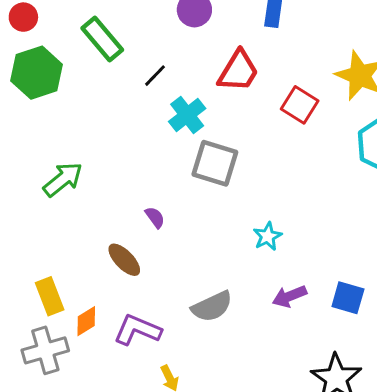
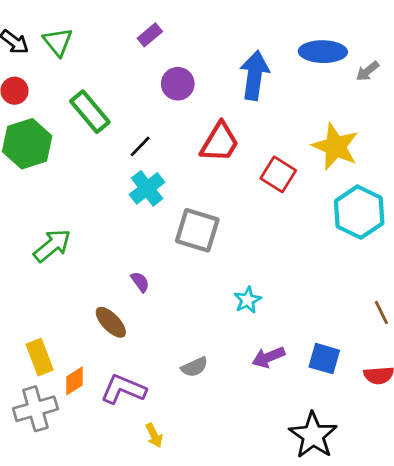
cyan cross: (187, 115) -> (147, 188), moved
gray semicircle: (212, 307) -> (195, 367), size x0.7

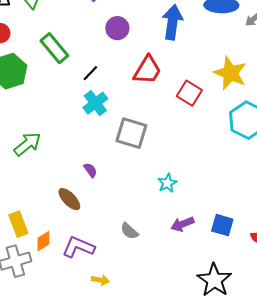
gray semicircle: (195, 367) -> (129, 231), turned 66
yellow arrow: (154, 435) -> (100, 280), turned -54

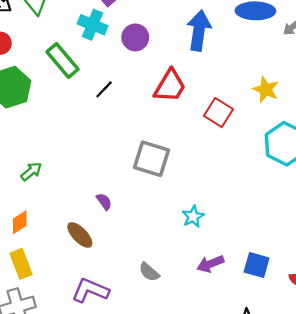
yellow star: (230, 73) -> (266, 89), size x0.7
cyan cross: (95, 103) -> (93, 25), moved, turned -30
green arrow: (27, 144) -> (31, 171), size x0.7
orange diamond: (43, 241) -> (20, 222), moved

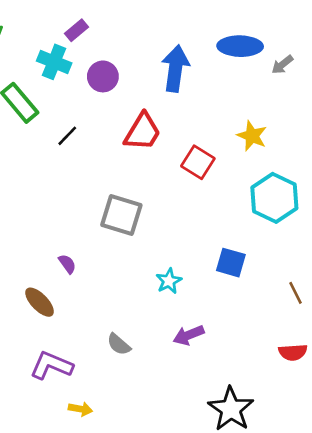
blue square: (257, 265) -> (231, 263), moved

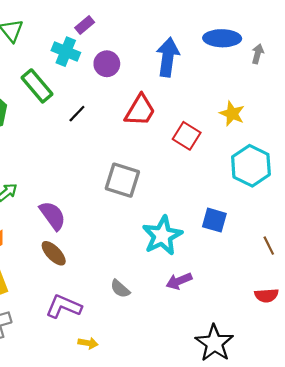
gray arrow: (282, 65) -> (258, 54), turned 144
purple semicircle: (67, 264) -> (53, 216), moved, size x1.8
cyan star: (169, 281) -> (162, 236), size x1.8

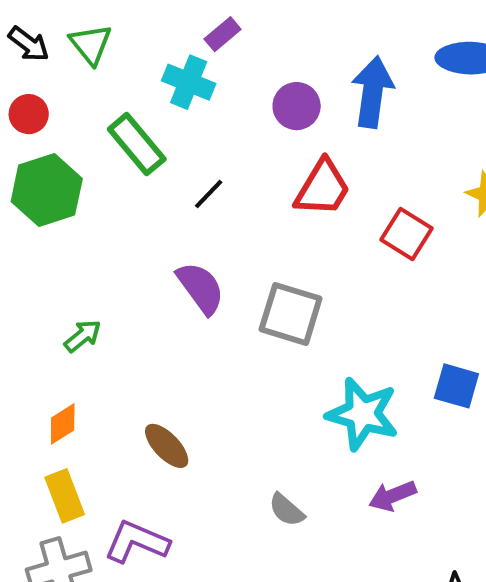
purple circle: (107, 64) -> (297, 106), moved
purple semicircle: (53, 216) -> (201, 288), moved
cyan star: (162, 236) -> (363, 414), turned -30
purple L-shape: (64, 306) -> (137, 542), moved

